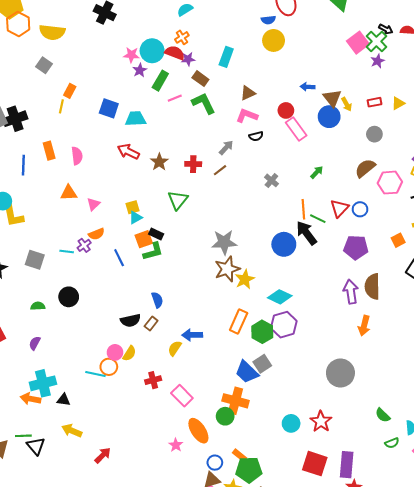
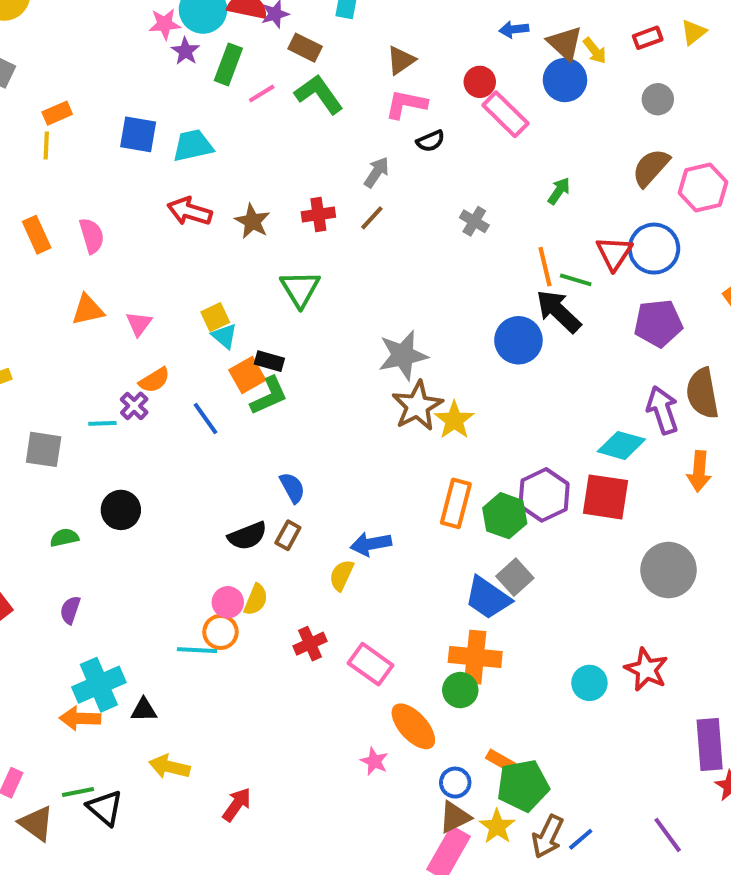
orange rectangle: (70, 91) -> (57, 113), turned 48
blue circle: (360, 209) -> (654, 249), size x1.6
cyan triangle: (136, 218) -> (224, 336), turned -40
cyan diamond: (280, 297) -> (621, 445), moved
red square: (315, 464) -> (606, 497), moved

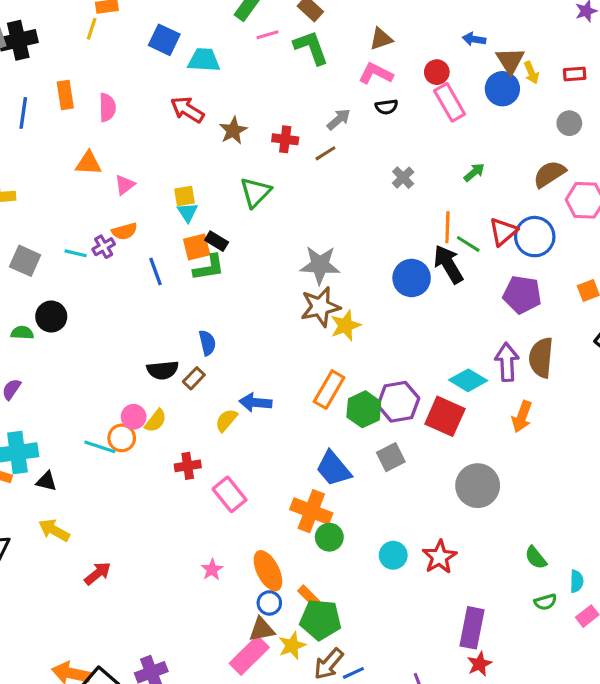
black circle: (121, 510) -> (51, 317), moved
gray square: (515, 577) -> (391, 457), moved
green circle: (460, 690) -> (329, 537), moved
orange ellipse: (413, 726) -> (268, 571), moved

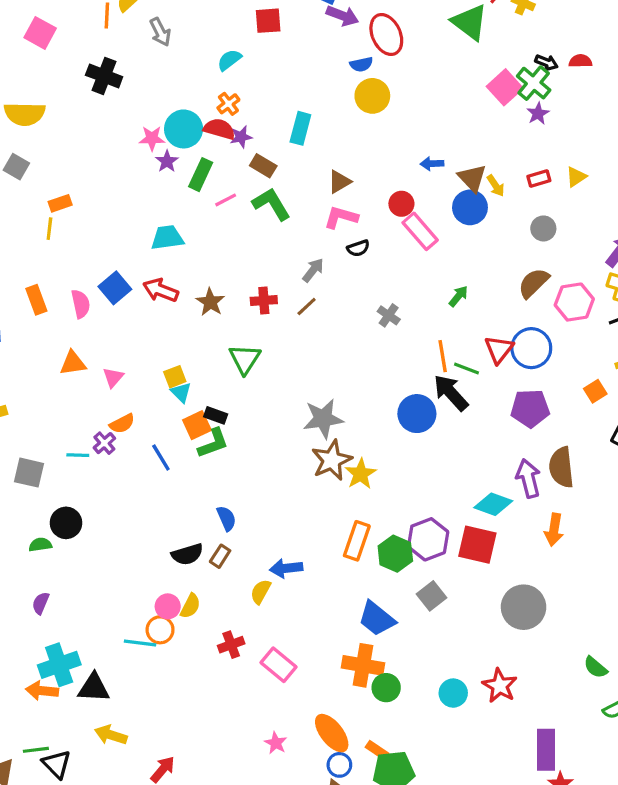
blue square: (164, 40) -> (115, 288), moved, turned 36
black triangle: (46, 481) -> (94, 688), size x1.5

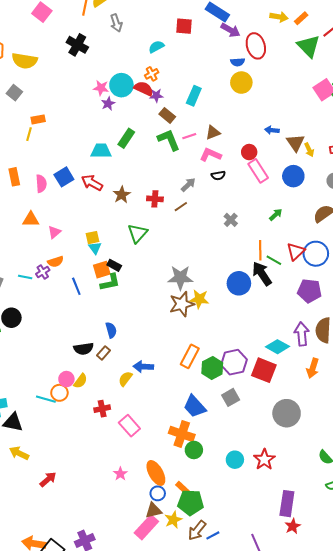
green rectangle: (201, 175) -> (126, 138), moved
pink line: (226, 200) -> (189, 136), moved
blue circle: (470, 207) -> (293, 176), moved
yellow star: (361, 474) -> (199, 299), moved, turned 30

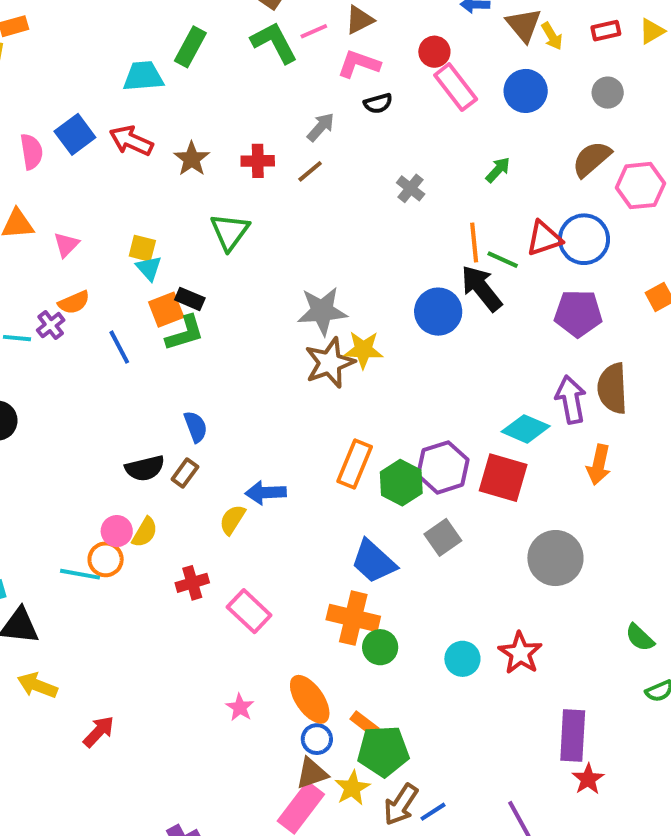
yellow square: (93, 238) -> (142, 248), turned 32
red triangle: (296, 251) -> (544, 238), turned 30

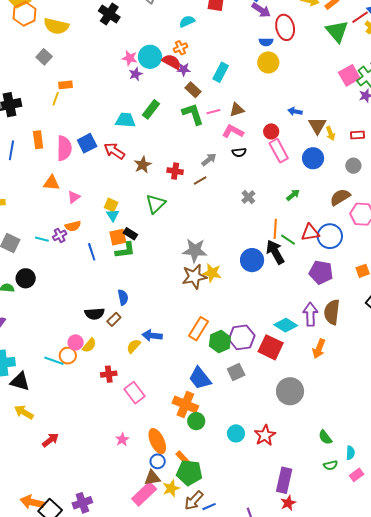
pink semicircle: (31, 152) -> (64, 148), size x1.4

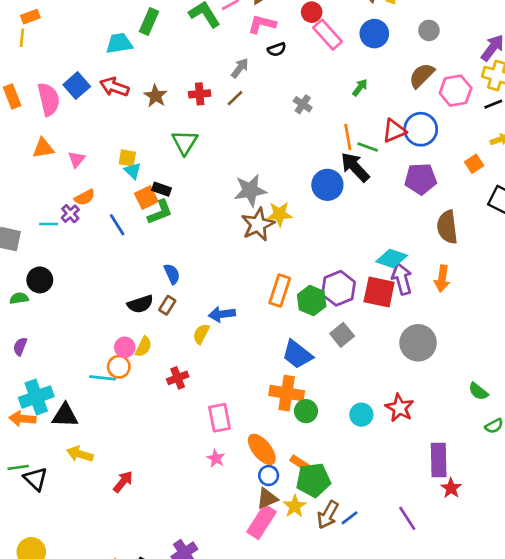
purple arrow: (310, 314) -> (402, 279), moved
pink rectangle: (134, 393) -> (220, 418), moved, turned 40

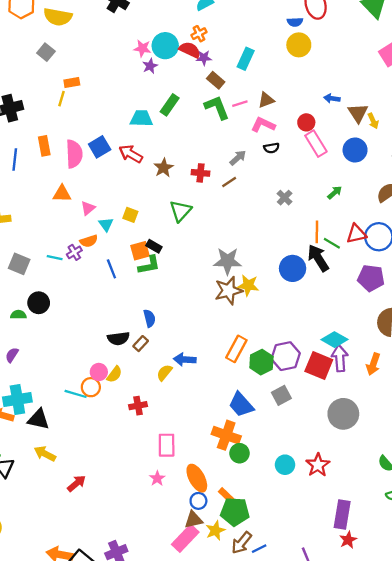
cyan triangle: (133, 171) -> (106, 224), moved

